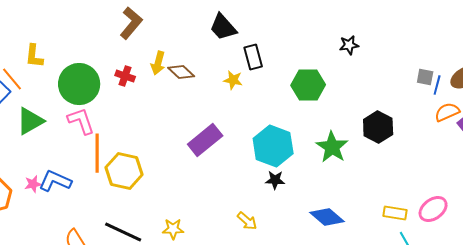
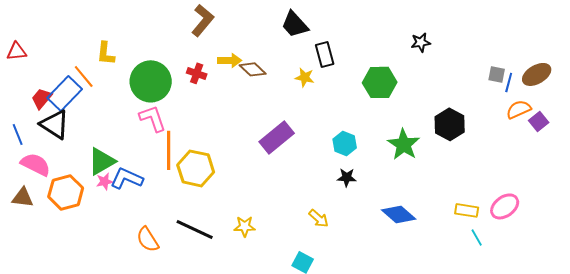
yellow arrow: (158, 63) -> (230, 60), turned -105
green triangle: (30, 121) -> (102, 161), moved
cyan hexagon: (273, 146) -> (345, 143), size x0.6

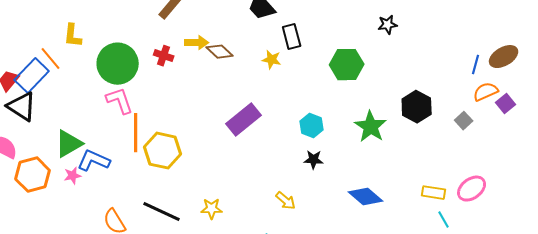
gray square: (497, 74) -> (464, 121), moved, turned 36
pink star: (105, 181) -> (73, 176), moved

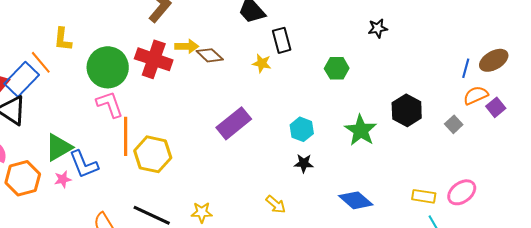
red cross: (164, 56) -> (154, 59), size x1.8
green hexagon: (347, 65) -> (337, 68), size x0.7
blue L-shape: (94, 161) -> (84, 164), turned -136

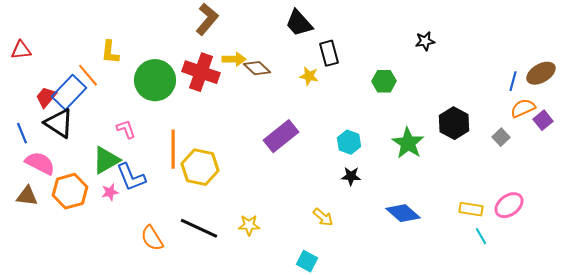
pink L-shape: (110, 104) -> (126, 129), moved, size x0.7

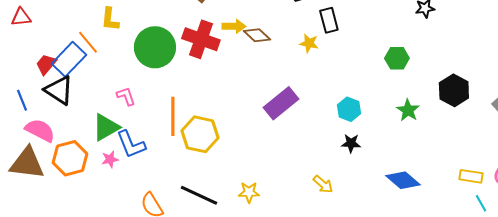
green hexagon: (384, 81) -> (397, 58), moved
green star: (408, 143) -> (408, 110), size x0.7
brown triangle: (27, 196) -> (27, 163), size x1.6

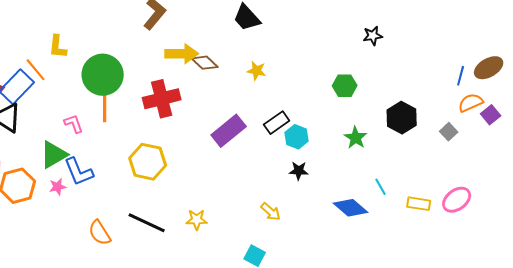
black rectangle: (329, 20) -> (277, 123), moved, turned 70
yellow arrow: (234, 26) -> (182, 54), size x1.4
red cross: (201, 39) -> (162, 99), moved, turned -33
orange line: (173, 116) -> (105, 103), moved
cyan line: (481, 203) -> (381, 187), moved

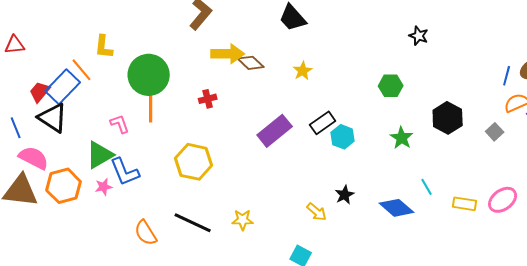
black star: (373, 36) -> (419, 36), turned 30
yellow star: (257, 71) -> (303, 71), turned 30
red cross: (162, 99) -> (208, 99), size x0.5
black star: (299, 171) -> (345, 195), moved, turned -30

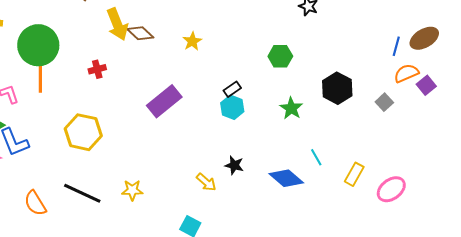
yellow arrow: (228, 54) -> (117, 24), turned 68
black rectangle: (323, 123) -> (232, 89), moved, size x0.7
black star: (345, 195) -> (234, 165), turned -30
pink ellipse: (503, 200) -> (391, 189), moved
yellow rectangle: (465, 204) -> (354, 174), turned -70

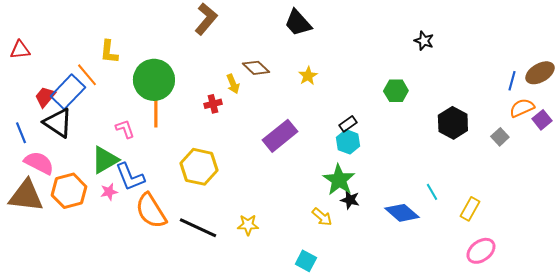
yellow arrow: (117, 24) -> (233, 84), moved, size x0.6
green star: (291, 108) -> (339, 180), moved, size x1.4
pink ellipse: (391, 189) -> (481, 251), moved
orange semicircle: (35, 203) -> (151, 211), moved, size x1.4

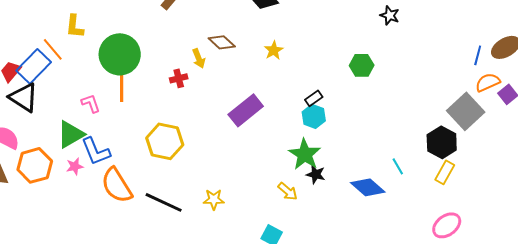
black hexagon: (453, 123) -> (442, 142), moved
gray square: (500, 137) -> (466, 111), size x2.0
yellow rectangle: (470, 209) -> (445, 172), moved

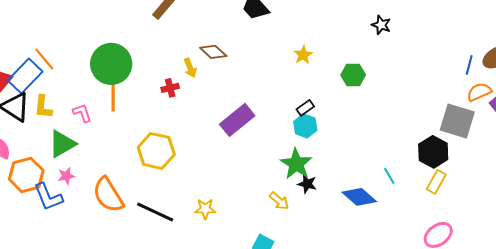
yellow L-shape: (75, 26) -> (43, 107), moved
yellow star: (274, 50) -> (303, 55), moved
gray square: (466, 111) -> (457, 121), turned -30
blue L-shape: (96, 151) -> (48, 197), moved

